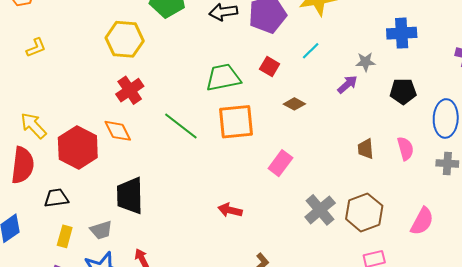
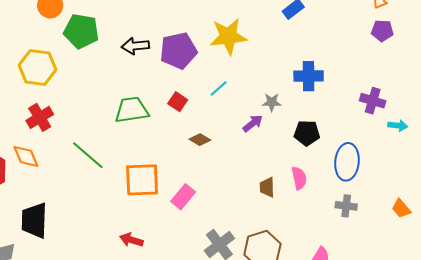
orange square: (236, 122) -> (142, 180), moved
pink semicircle: (405, 149) -> (299, 178), moved

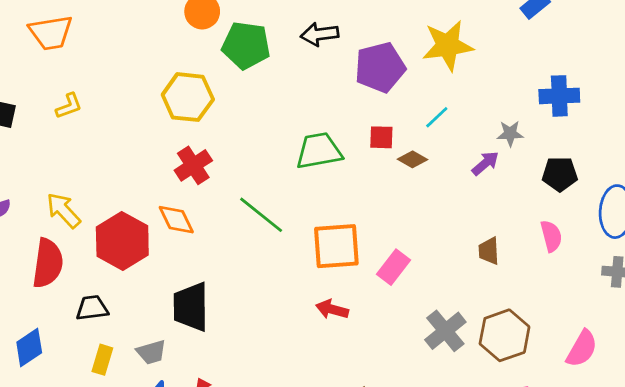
black arrow: (135, 46) -> (320, 34), moved
red square: (178, 102) -> (381, 137), turned -30
brown diamond: (200, 140) -> (412, 159), moved
brown trapezoid: (267, 187) -> (489, 251), moved
red arrow: (131, 240) -> (332, 309), moved

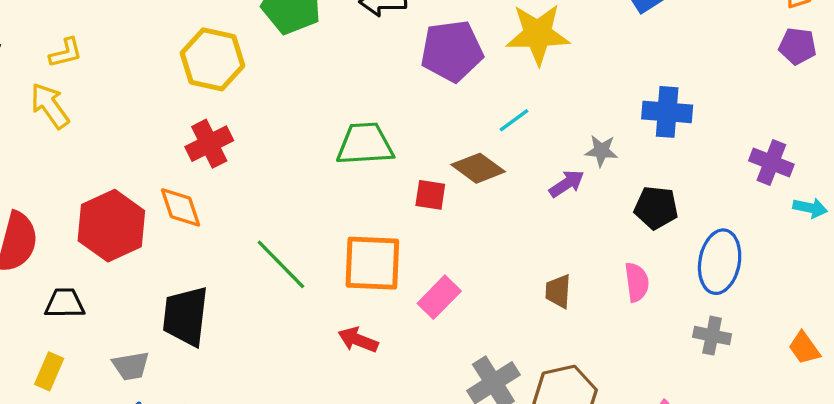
red square: (381, 137) -> (430, 195), moved
brown diamond: (412, 159) -> (478, 168), size x1.4
yellow arrow: (63, 210) -> (50, 106), moved
green line: (261, 215) -> (281, 264), moved
yellow rectangle: (102, 360) -> (49, 371), moved

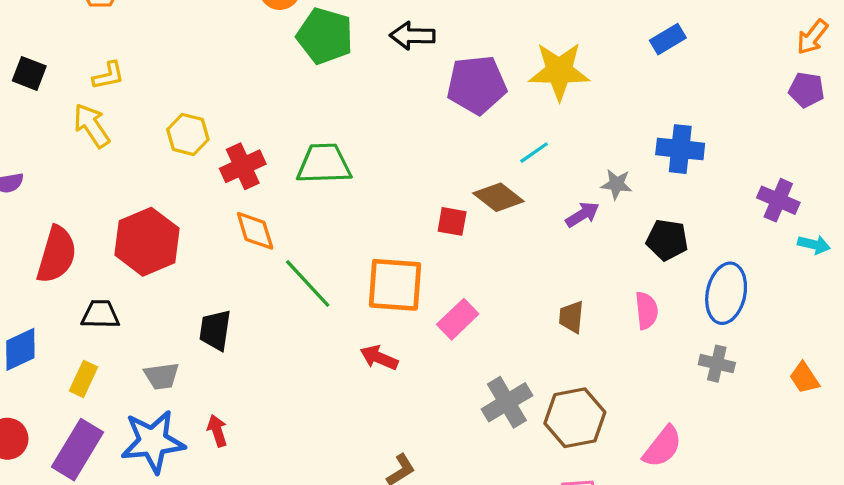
yellow hexagon: (212, 59) -> (188, 134), moved, size x0.7
green trapezoid: (365, 144) -> (324, 164), moved
orange diamond: (181, 207) -> (255, 231), moved
black trapezoid: (186, 316) -> (215, 330), size x0.7

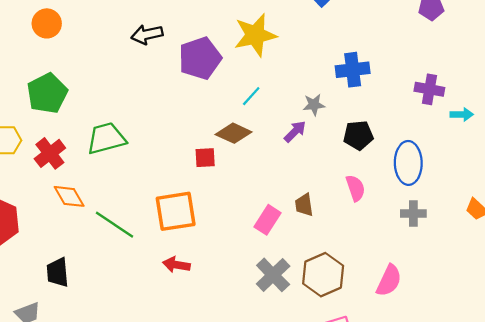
green pentagon: (325, 36) -> (47, 93), moved, turned -30
pink rectangle: (458, 319) -> (267, 220), moved

